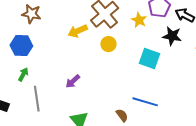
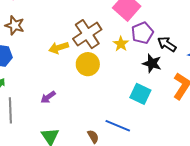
yellow circle: (108, 44) -> (88, 64), size x1.5
cyan square: (149, 58) -> (140, 94), moved

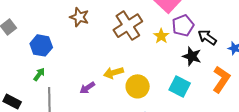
brown star: (15, 25) -> (79, 17), moved
yellow arrow: (59, 48) -> (113, 73), moved
yellow circle: (88, 64) -> (138, 86), moved

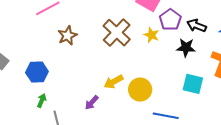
brown star: (79, 17) -> (67, 36), turned -30
cyan square: (180, 86) -> (193, 84), moved

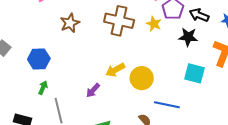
brown cross: (117, 33) -> (119, 21), turned -32

